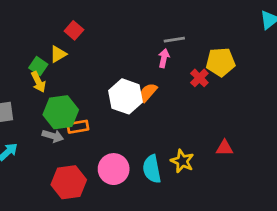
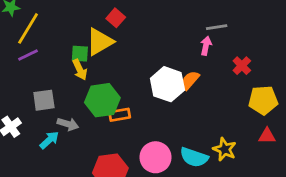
yellow triangle: (58, 54) -> (100, 42), size x1.6
yellow pentagon: (221, 62) -> (263, 100), moved
green square: (38, 66) -> (80, 54), turned -30
gray arrow: (53, 136) -> (68, 124), moved
cyan semicircle: (152, 169) -> (194, 157), turned -60

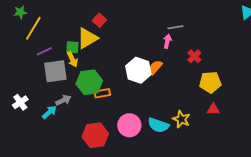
purple line: (28, 55) -> (44, 51), moved
gray square: (44, 100) -> (55, 71), moved, size x1.4
gray arrow: (68, 124) -> (63, 100), turned -42

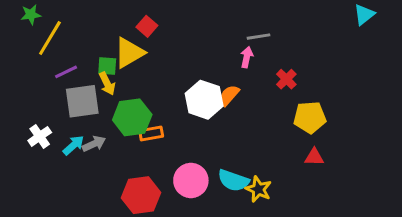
white cross: (20, 102) -> (40, 136), moved
cyan arrow: (49, 112) -> (73, 145), moved
yellow star: (181, 119) -> (258, 189), moved

